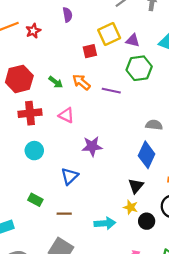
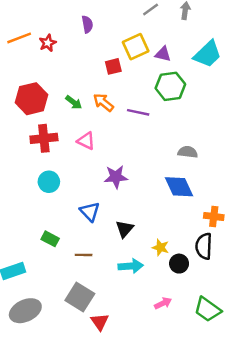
blue diamond: (147, 155) -> (179, 187), turned -50
blue triangle: (70, 176) -> (90, 212), turned -30
black triangle: (136, 186) -> (124, 229), moved

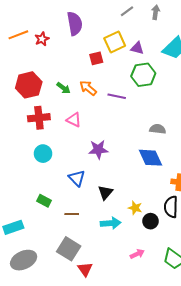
purple semicircle: (87, 24) -> (75, 24), size x1.6

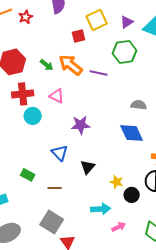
purple triangle: (137, 48) -> (127, 22), moved, turned -48
orange arrow: (88, 88) -> (71, 65), size x1.4
cyan circle: (43, 154) -> (33, 116), moved
cyan arrow: (111, 223) -> (101, 209), moved

